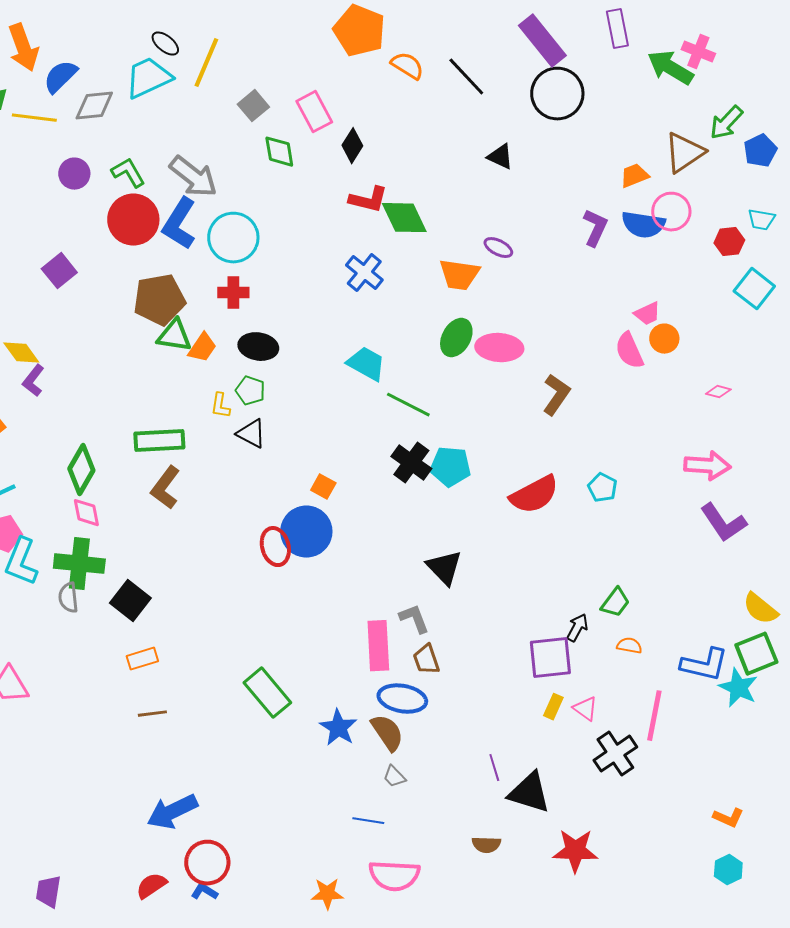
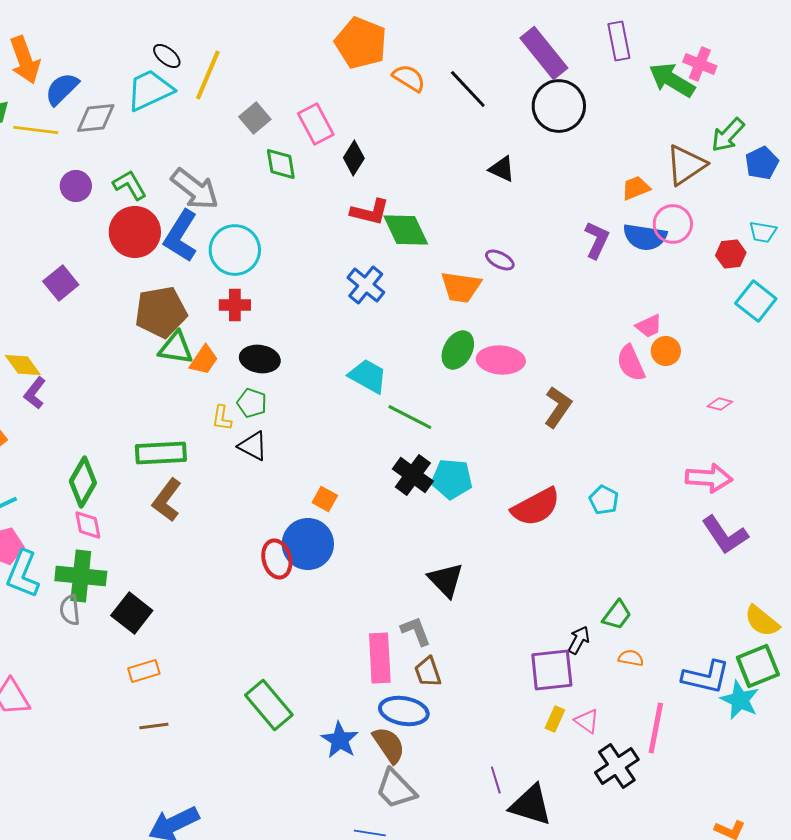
gray trapezoid: (394, 777) -> (396, 789), size x1.8

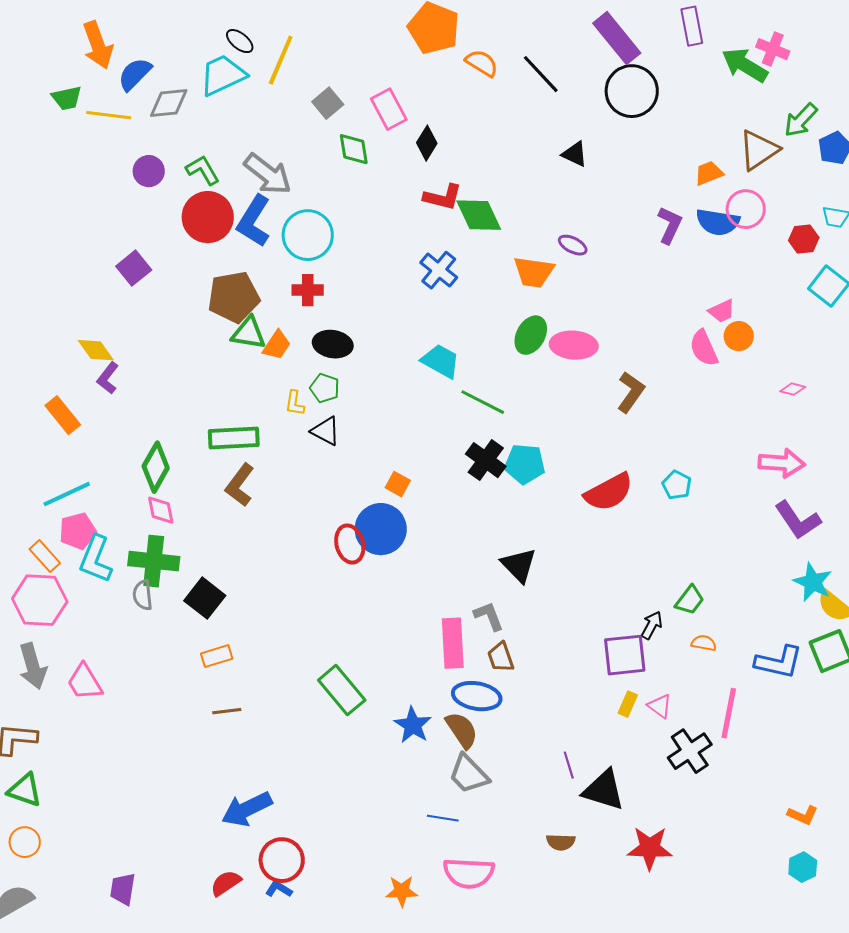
cyan star: (740, 700) -> (813, 582), moved

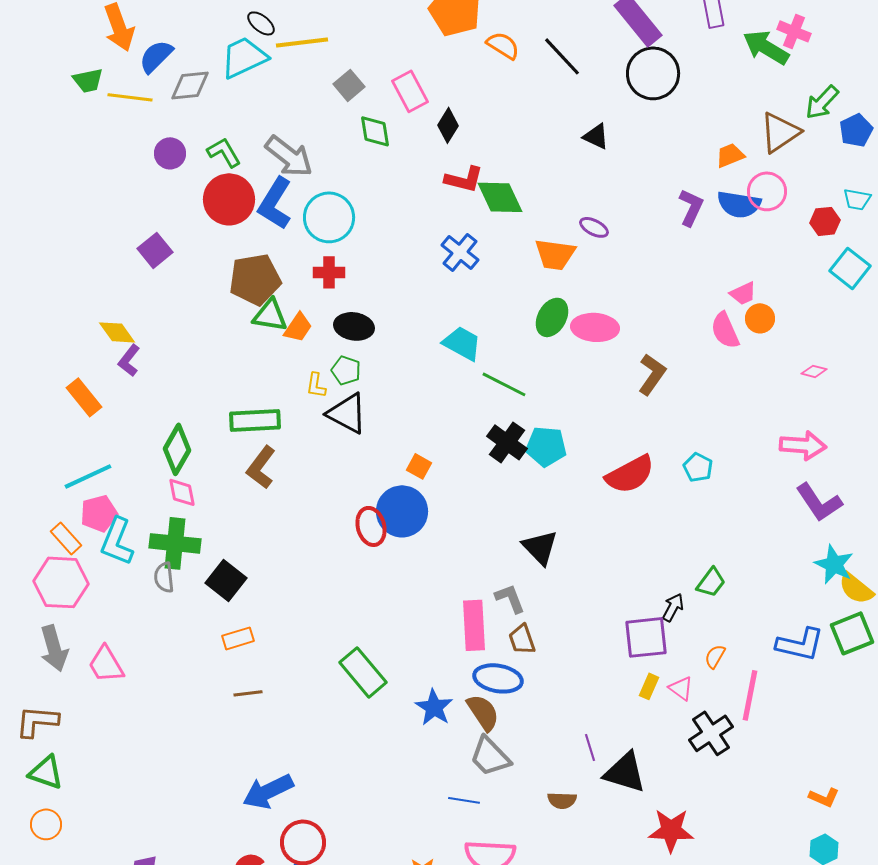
yellow line: (281, 60) -> (302, 42), turned 60
black triangle: (326, 431) -> (347, 413), size x1.4
orange semicircle: (704, 643) -> (715, 656), moved, turned -70
brown semicircle: (561, 842) -> (562, 800), moved

